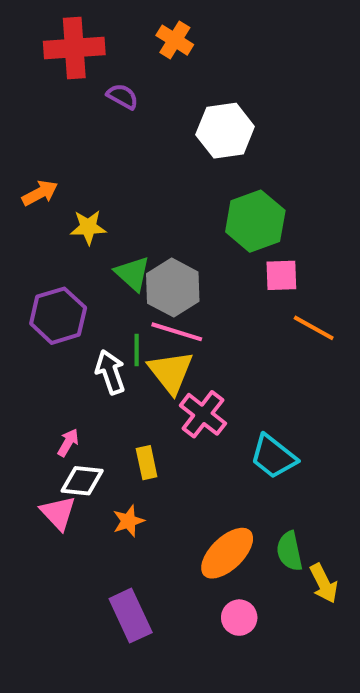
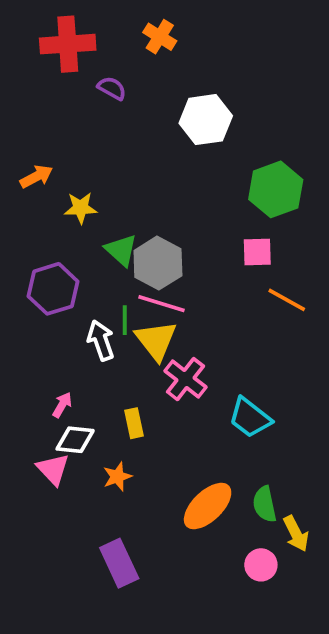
green hexagon: (255, 221) -> (276, 189), moved
pink circle: (239, 618) -> (261, 565), moved

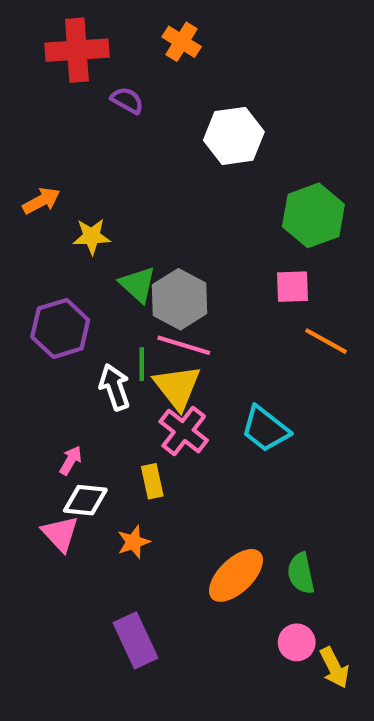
pink cross: (185, 379) -> (184, 431), moved
cyan trapezoid: (250, 418) -> (265, 429), moved
yellow arrow: (296, 534) -> (334, 668), moved

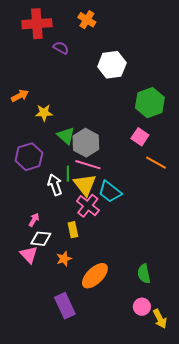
pink square: (292, 287) -> (140, 137), turned 36
cyan trapezoid: (265, 429) -> (110, 192), moved
orange ellipse: (236, 575) -> (95, 276), moved

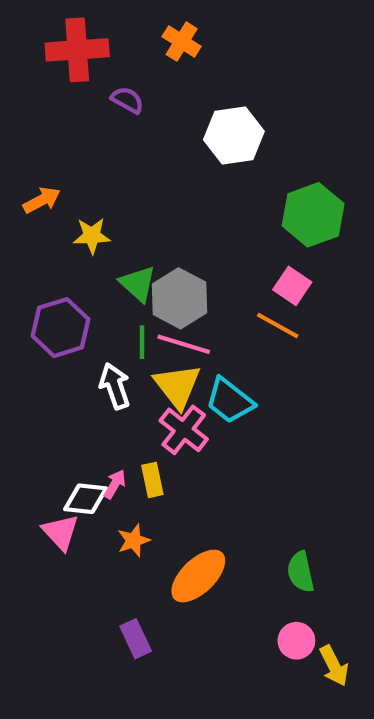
orange line: (156, 163) -> (278, 325), moved
green line: (68, 174) -> (142, 342), moved
pink arrow: (34, 220) -> (115, 484), moved
purple rectangle: (65, 306) -> (136, 639), size x0.7

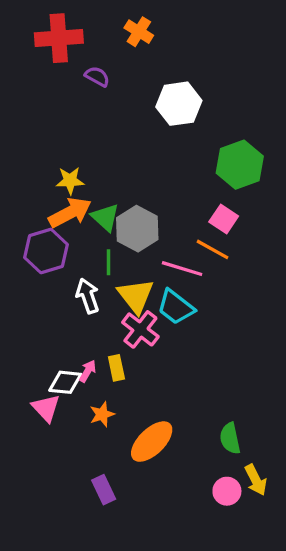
orange arrow: (42, 200) -> (70, 213), moved, size x1.5
pink line: (184, 344) -> (182, 269), moved
yellow arrow: (334, 666) -> (256, 480), moved

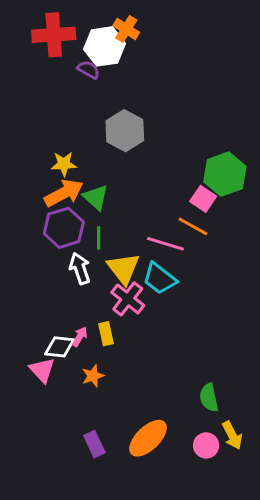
white hexagon: (179, 104) -> (104, 46), moved
green hexagon: (240, 165) -> (225, 174), moved
gray hexagon: (137, 229) -> (125, 131), moved
purple hexagon: (46, 251) -> (64, 228), moved
orange ellipse: (152, 442) -> (148, 438), moved

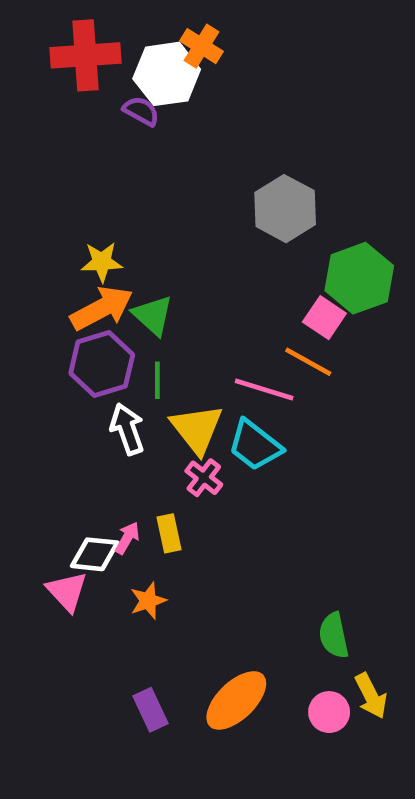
gray hexagon: (125, 131) -> (285, 209), moved
pink cross: (128, 299) -> (204, 478), size x0.7

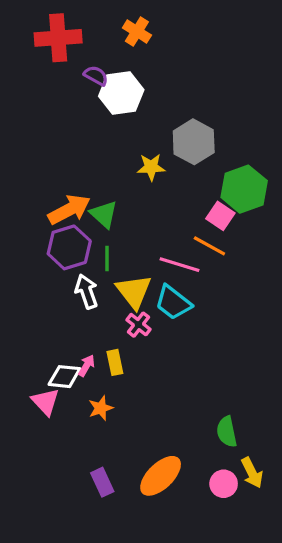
white hexagon: (167, 74) -> (121, 93), moved
yellow star: (102, 262) -> (151, 167), moved

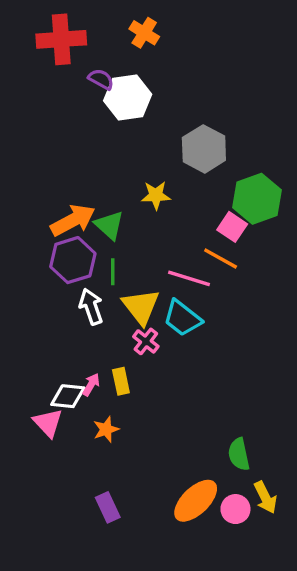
yellow star: (151, 167) -> (156, 195), moved
orange ellipse: (161, 476) -> (196, 501), moved

